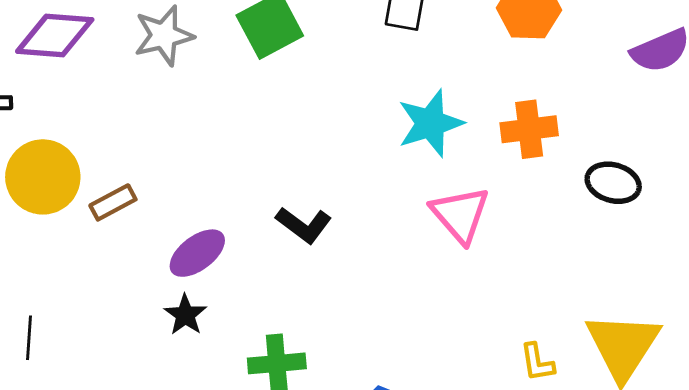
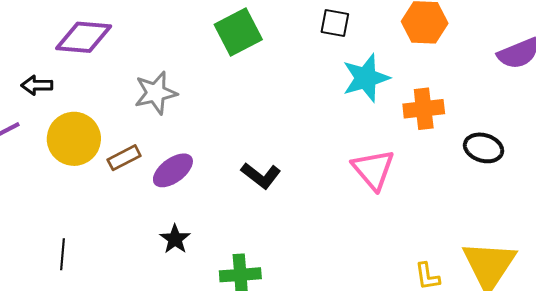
gray star: (164, 36) -> (156, 93), moved
cyan star: (430, 123) -> (366, 78), moved
purple ellipse: (197, 253) -> (173, 170), moved

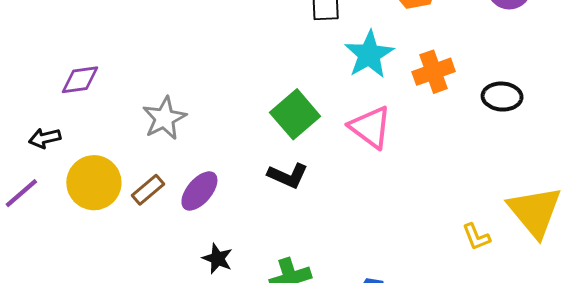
green square: (238, 32) -> (295, 114), moved
purple diamond: (84, 37) -> (80, 80), size x0.7
pink triangle: (373, 169) -> (370, 127), moved

